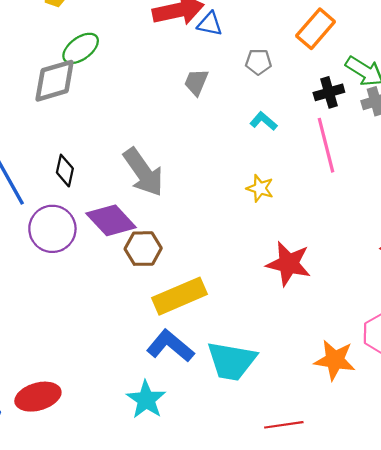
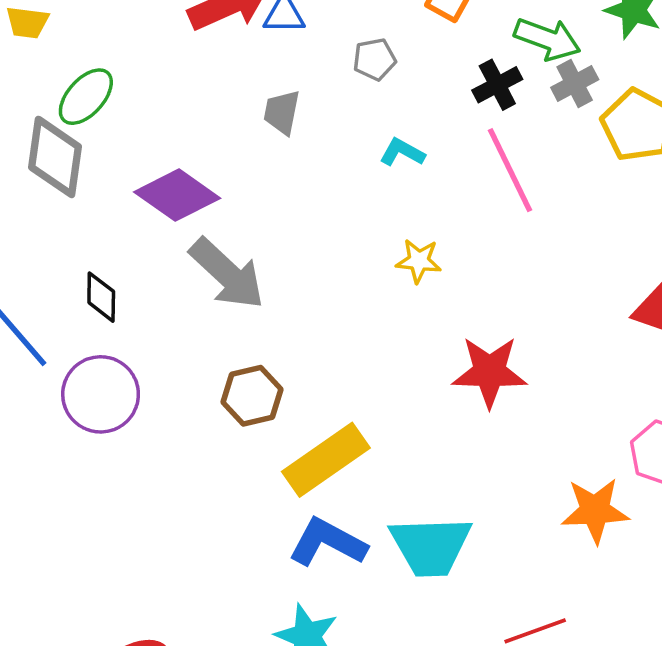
gray diamond: (55, 81) -> (55, 157), turned -54
purple diamond: (111, 220) -> (177, 195), moved

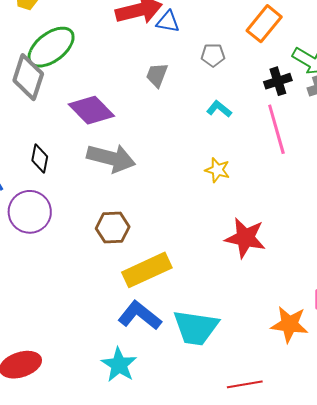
green ellipse: (86, 97) -> (51, 47), size x1.4
gray arrow: (227, 274) -> (111, 158), turned -39

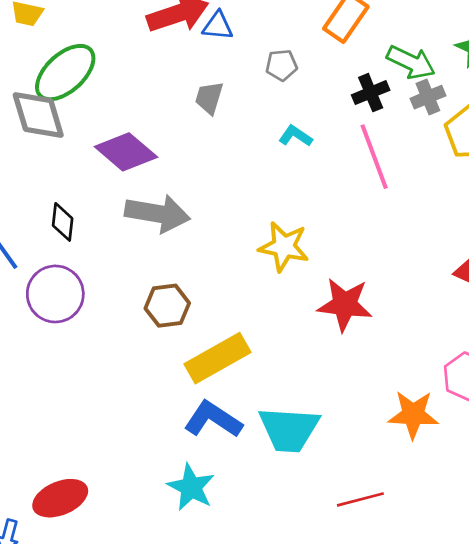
gray diamond: (28, 77) -> (38, 115), turned -30
yellow star: (217, 170) -> (284, 247), moved, size x1.5

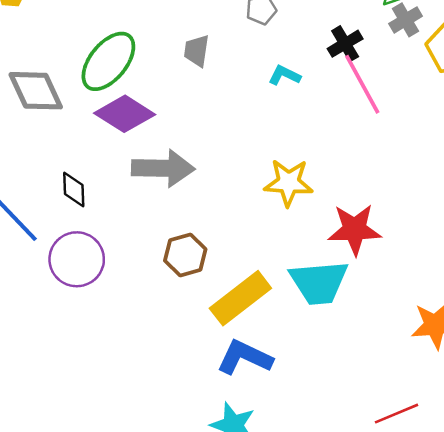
green ellipse: (65, 73) -> (108, 61), moved
black cross: (371, 93) -> (345, 44), moved
cyan trapezoid: (289, 429) -> (319, 282), moved

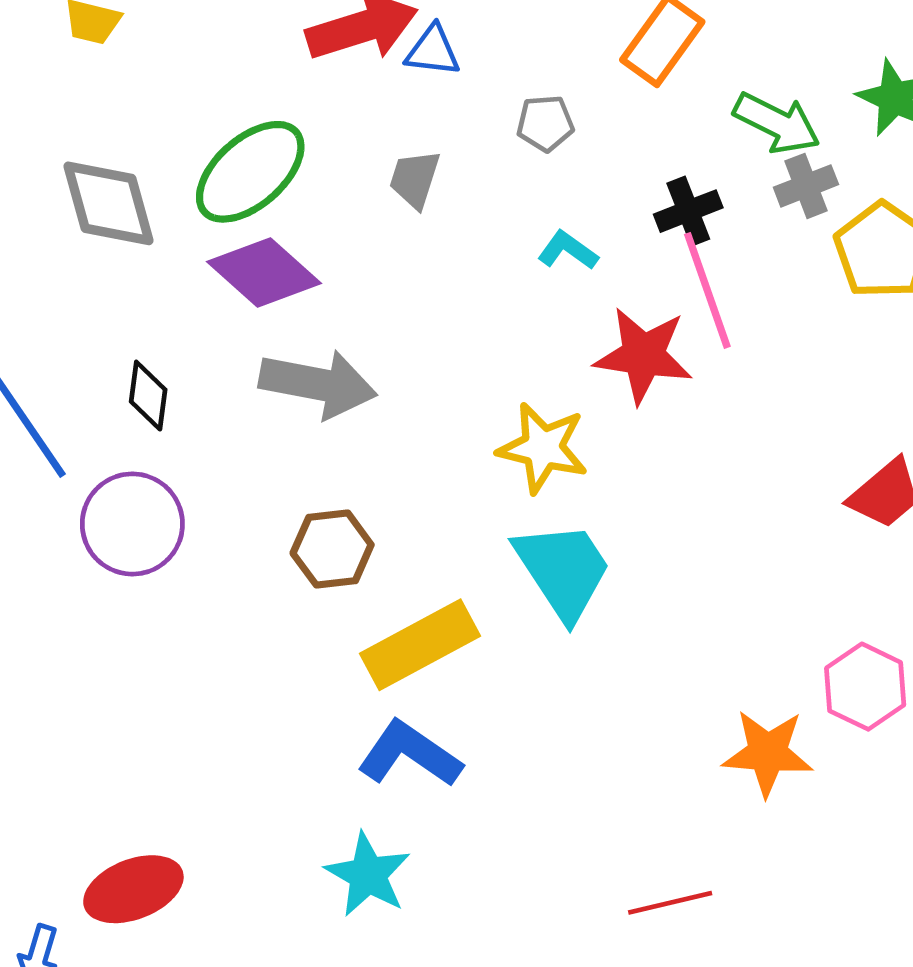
red star: (355, 230) -> (643, 355), moved
cyan trapezoid: (319, 282) -> (563, 570), moved, turned -128

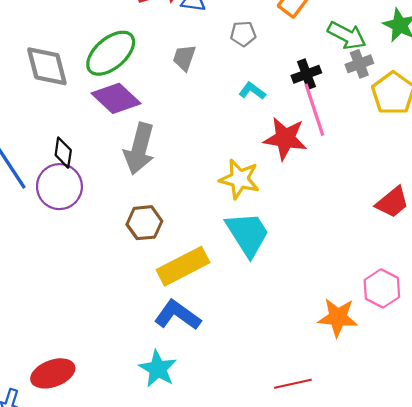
gray arrow: (318, 384) -> (139, 149), turned 93
purple circle: (132, 524) -> (59, 187), moved

